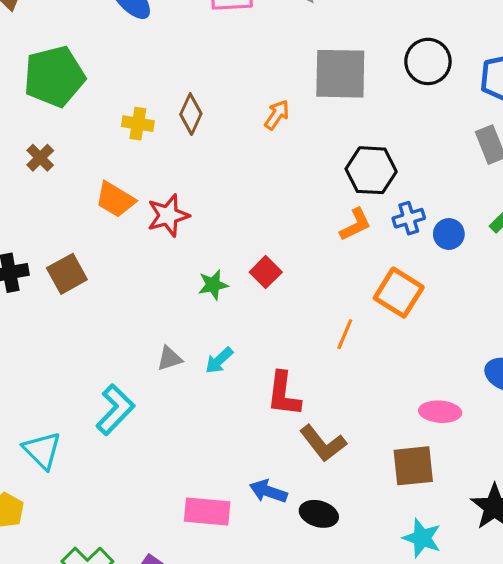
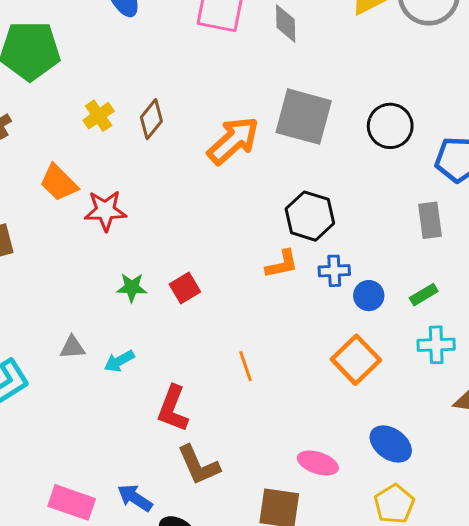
orange arrow: (277, 115) -> (233, 141), size x1.8
yellow cross: (138, 124) -> (99, 116), turned 32
orange square: (399, 293) -> (356, 360), moved
orange line: (345, 334) -> (245, 366), turned -56

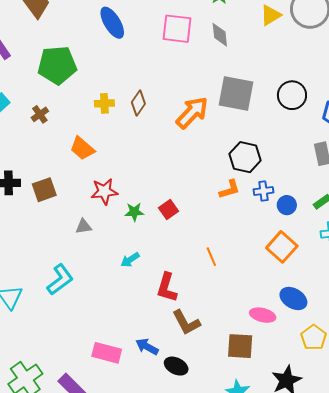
yellow cross: (99, 116) -> (104, 103), turned 36
red star: (105, 211) -> (104, 191), moved
gray triangle: (72, 347) -> (84, 227), moved
blue ellipse: (391, 444) -> (293, 298), moved

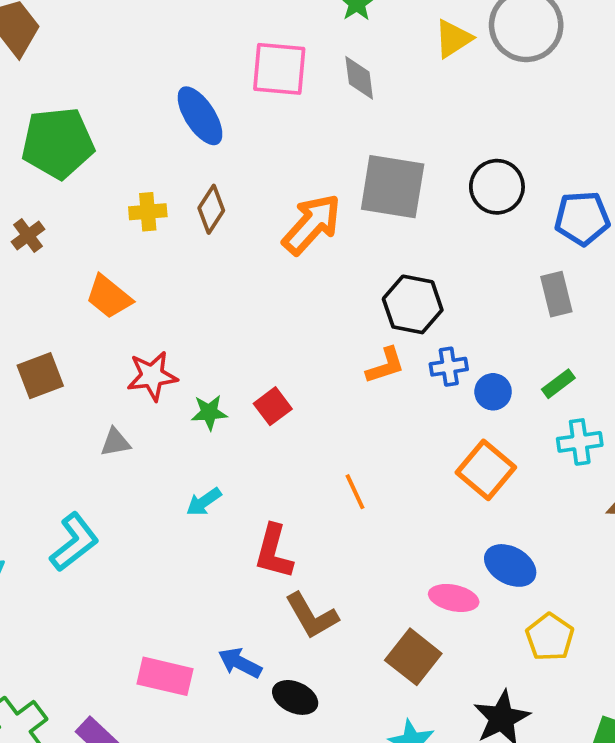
blue ellipse: (112, 23) -> (200, 116), moved
brown square: (240, 346) -> (413, 657), turned 36

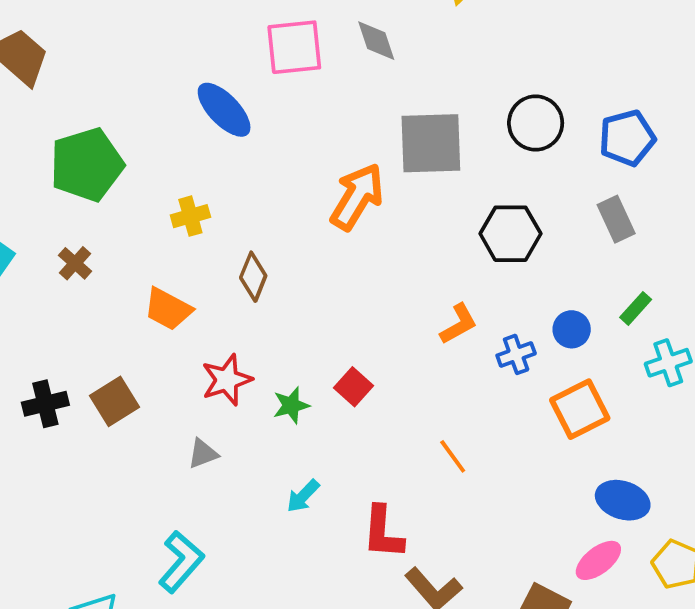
brown diamond: (211, 209) -> (253, 277), moved
black hexagon: (413, 304) -> (510, 234), moved
blue cross: (449, 367) -> (516, 354), moved
orange square: (486, 470) -> (580, 409), turned 34
pink ellipse: (454, 598) -> (598, 560), moved, turned -39

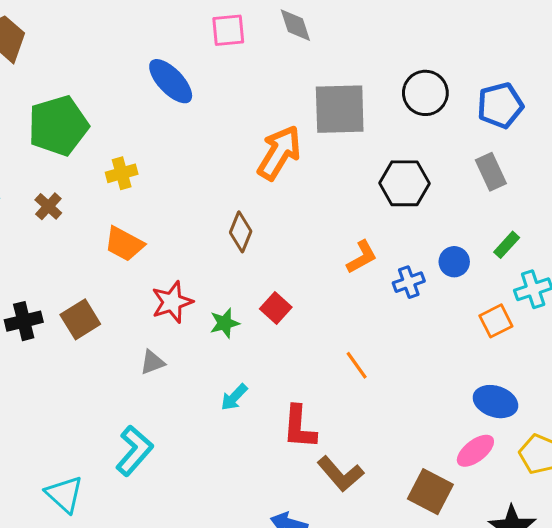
pink square: (294, 47) -> (228, 30), size x0.7
yellow cross: (190, 216) -> (122, 173), moved
brown diamond: (253, 277) -> (241, 232), moved
orange square: (580, 409) -> (496, 321), moved, size x0.7

